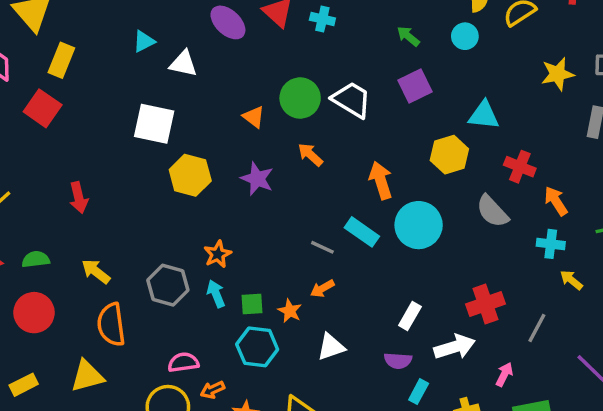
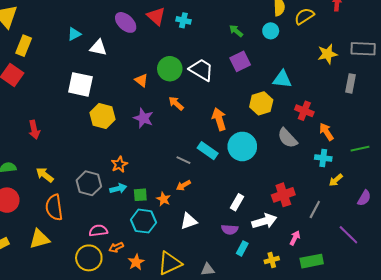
yellow arrow: (571, 280) -> (336, 180), turned -80
cyan arrow: (216, 294) -> (118, 189), turned 98

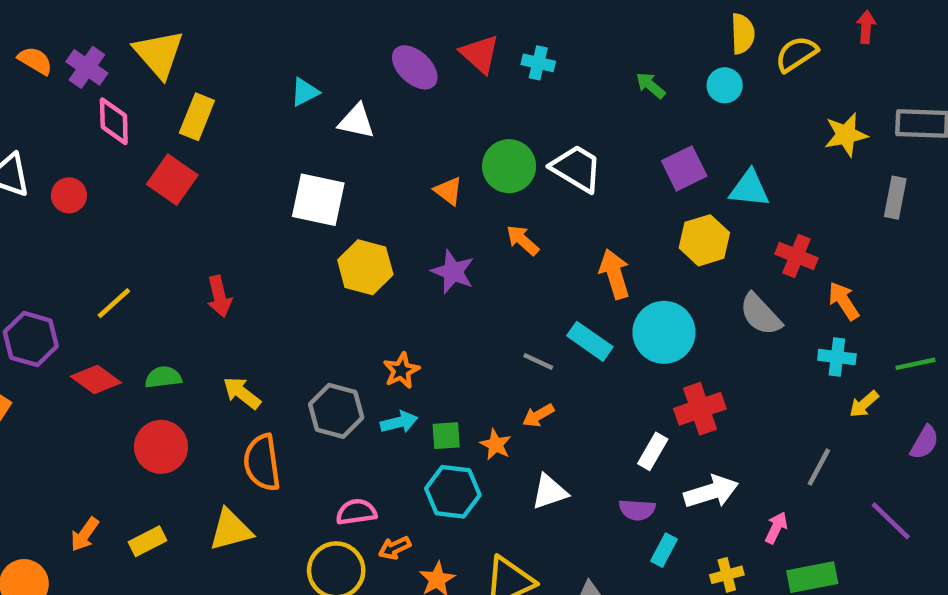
purple square: (240, 61) -> (684, 168), moved
green line: (360, 149) -> (915, 364), moved
red cross: (283, 195) -> (700, 409), moved

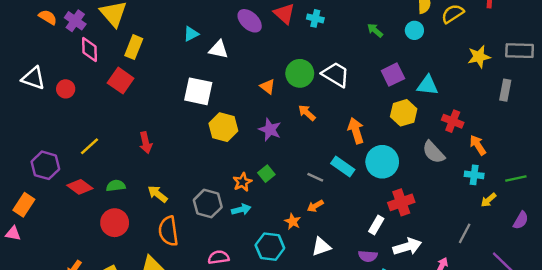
green square: (446, 436) -> (266, 174), moved, turned -35

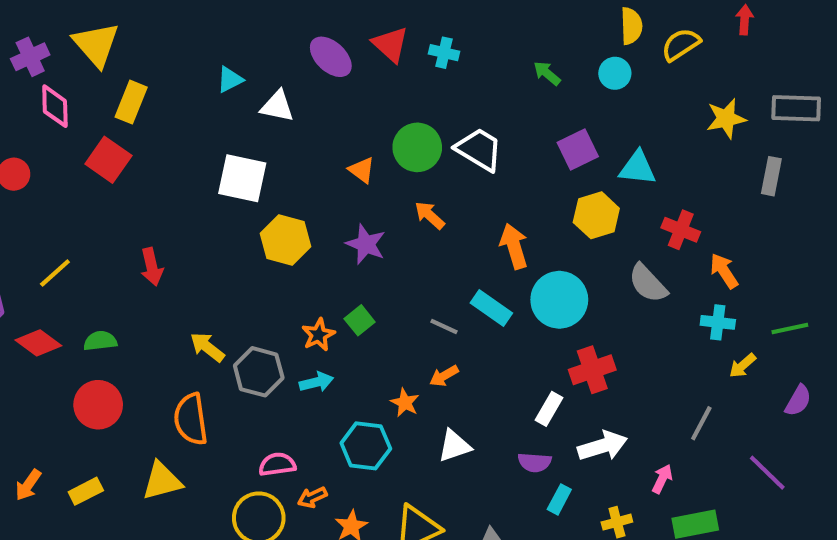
purple cross: (75, 21) -> (30, 57), turned 30
yellow arrow: (158, 194) -> (207, 347), moved

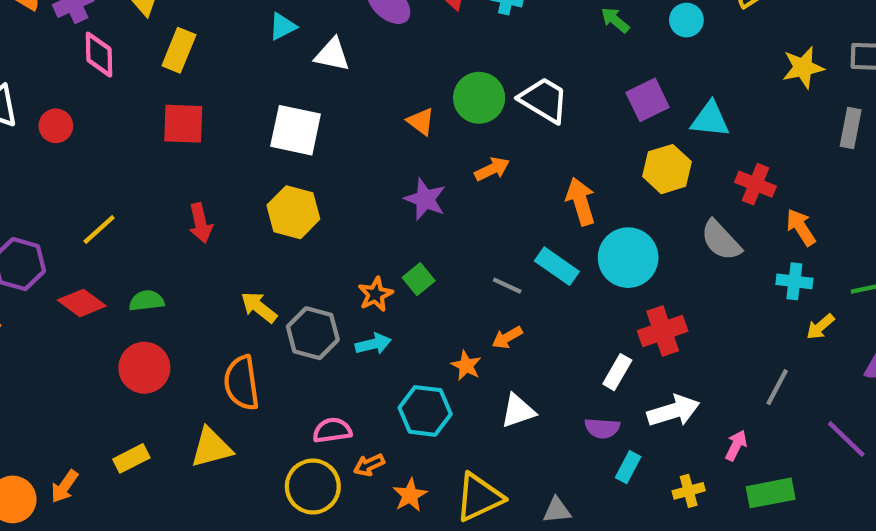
red square: (108, 160) -> (183, 124), moved, turned -33
orange arrow: (430, 215) -> (492, 169), turned 112
yellow hexagon: (285, 240) -> (293, 212), moved
orange arrow: (28, 485) -> (64, 486), moved

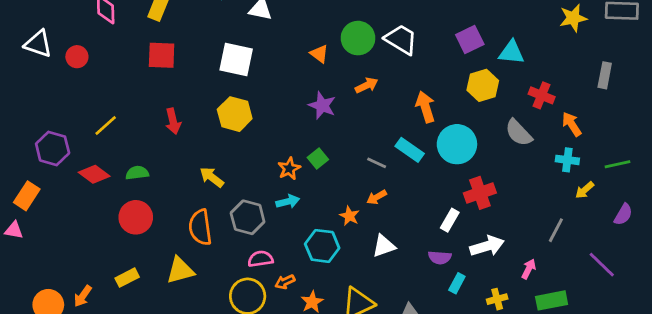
gray rectangle: (851, 128) -> (605, 75), moved
gray hexagon: (313, 333) -> (248, 217), moved

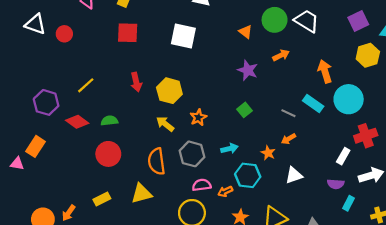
yellow hexagon: (235, 114) -> (169, 91), moved
orange star: (289, 169) -> (198, 117), moved
orange rectangle: (27, 196) -> (35, 146), moved
cyan arrow: (288, 202) -> (229, 149), moved
orange arrow: (285, 282) -> (225, 191), moved

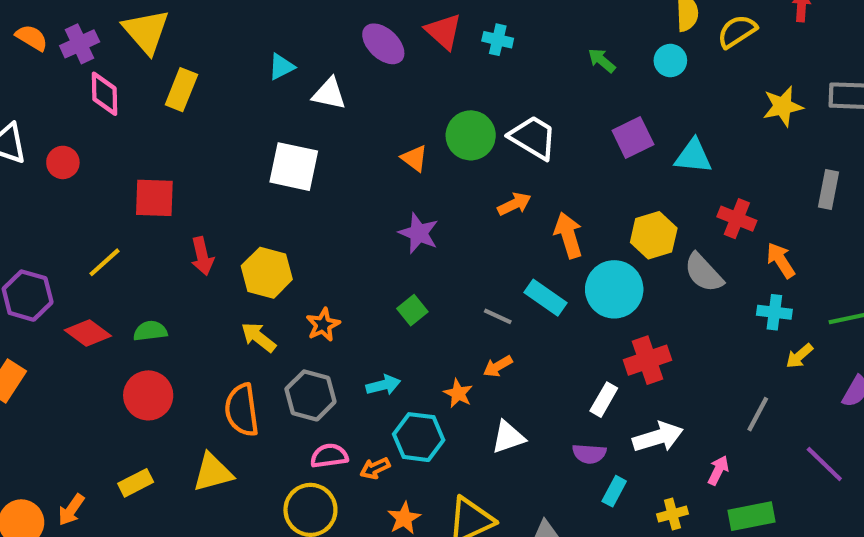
red square: (128, 33) -> (154, 198), moved
orange arrow: (281, 55) -> (514, 204), moved
yellow hexagon: (368, 55) -> (654, 235), moved

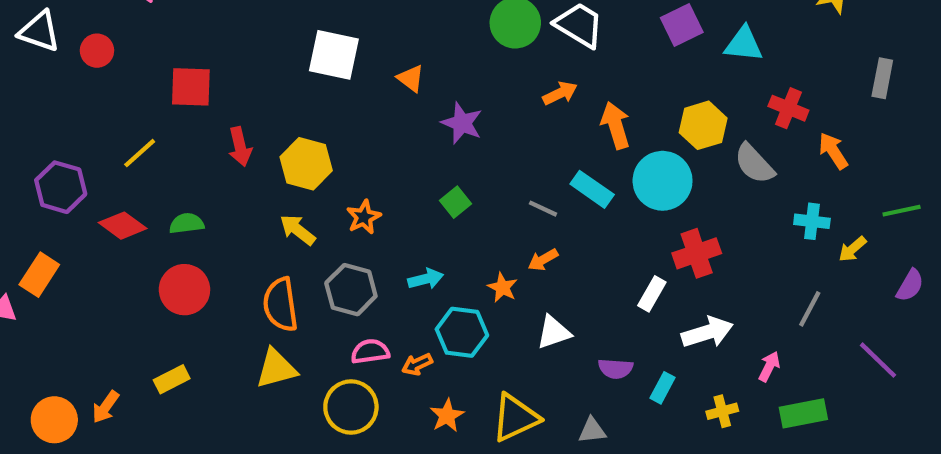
orange triangle: (414, 158) -> (411, 78), moved
cyan cross: (774, 312) -> (812, 221), moved
purple semicircle: (589, 454) -> (616, 369), moved
yellow triangle: (213, 472) -> (276, 369), moved

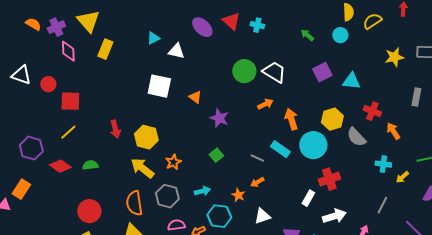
red square: (191, 87) -> (70, 101), moved
yellow arrow: (298, 230) -> (142, 168), size x1.4
red circle: (184, 290) -> (89, 211), moved

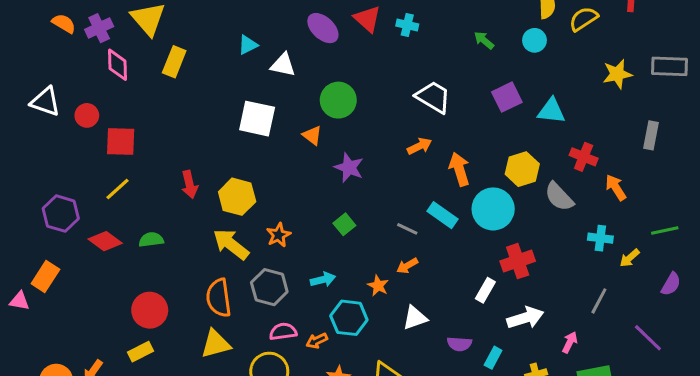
green circle: (244, 71) -> (338, 100), moved

